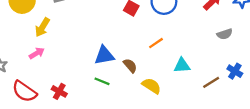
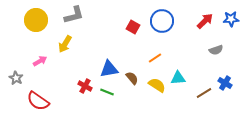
yellow arrow: (42, 27) -> (65, 44), moved
pink arrow: (37, 53) -> (40, 61), moved
yellow semicircle: (152, 86) -> (157, 85), moved
red cross: (59, 91) -> (85, 86), moved

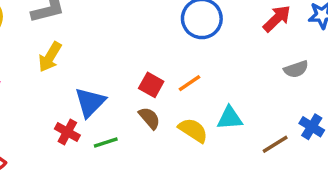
red square: (133, 27) -> (151, 85), moved
yellow arrow: (65, 44) -> (50, 57), moved
blue triangle: (109, 69) -> (90, 102), moved, turned -36
green line: (107, 92) -> (106, 142), turned -40

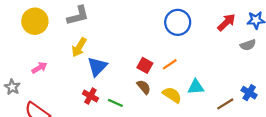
gray semicircle: (296, 69) -> (248, 45), moved
blue triangle: (90, 102) -> (97, 67), moved
green line: (106, 142) -> (115, 103), turned 42

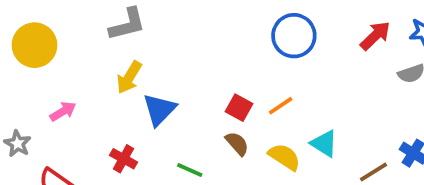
yellow circle: (35, 21) -> (35, 45), moved
cyan triangle: (196, 87) -> (324, 144), turned 36
red cross: (90, 96) -> (124, 159), moved

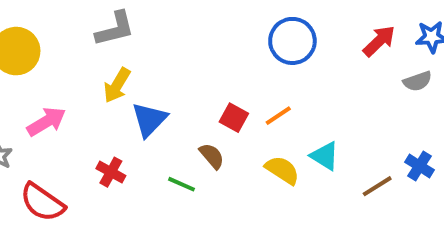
pink arrow: (63, 111) -> (46, 122), size x1.4
brown semicircle: (237, 144) -> (212, 156), moved

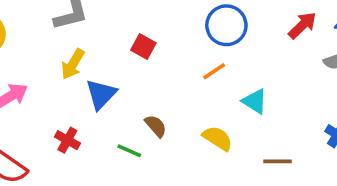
orange line: (278, 116) -> (214, 71), moved
red square: (234, 118) -> (143, 46), moved
cyan triangle: (325, 156) -> (255, 101), moved
brown line: (377, 186) -> (278, 161), moved, turned 32

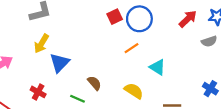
red square: (143, 46) -> (115, 17), moved, turned 35

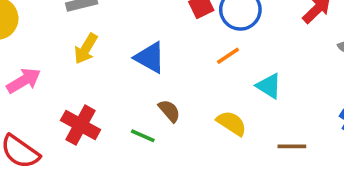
blue triangle: (59, 63) -> (150, 58), moved, turned -45
red cross: (38, 92) -> (81, 125), size x1.5

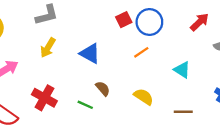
cyan triangle: (269, 86) -> (182, 70), moved

